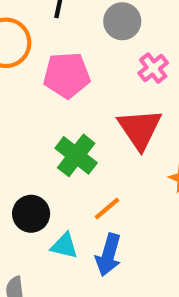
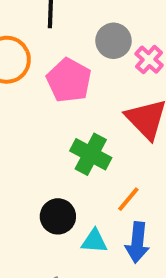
gray circle: (122, 21) -> (114, 41), moved
pink pentagon: (67, 75) -> (69, 80), turned -30

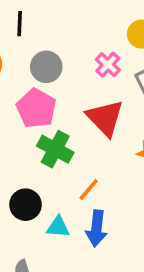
gray circle: (114, 41) -> (46, 67), moved
pink pentagon: (69, 80) -> (36, 108), moved

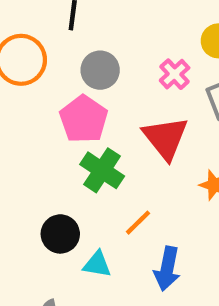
blue arrow: (96, 228) -> (167, 269), moved

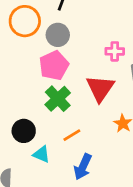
gray circle: (100, 70) -> (58, 35), moved
pink cross: (175, 74) -> (115, 51), turned 30

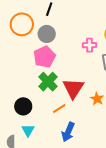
red triangle: (100, 88) -> (73, 88), moved
cyan triangle: (41, 154) -> (28, 130), moved, turned 40

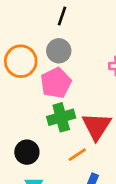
orange circle: (22, 24) -> (21, 61), moved
green cross: (48, 82) -> (61, 117), turned 30

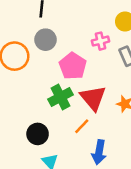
pink pentagon: (56, 83) -> (73, 66), moved

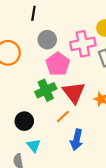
gray circle: (46, 40) -> (47, 40), moved
pink cross: (101, 41) -> (83, 44), size x1.6

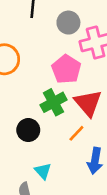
gray circle: (47, 40) -> (68, 23), moved
black circle: (24, 121) -> (28, 130), moved

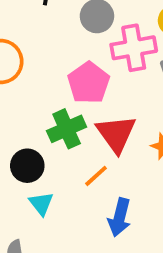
cyan triangle: (43, 171) -> (41, 204), moved

